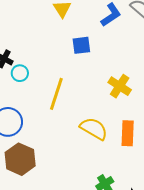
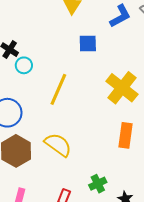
yellow cross: (120, 86) -> (122, 88), size x1.4
yellow semicircle: (94, 129) -> (58, 145), moved

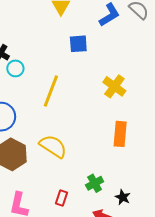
yellow cross: (122, 88) -> (114, 86), size x0.7

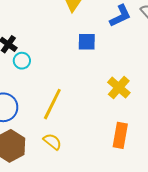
yellow line: (51, 91) -> (52, 104), moved
yellow semicircle: (53, 146) -> (52, 142), size x0.7

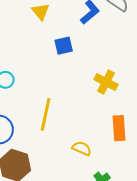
yellow semicircle: (52, 142) -> (82, 148), moved

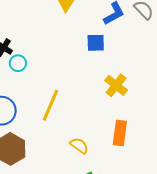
blue square: (64, 46) -> (96, 43), moved

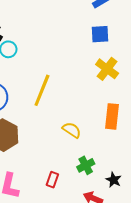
blue square: (96, 43) -> (100, 34), moved

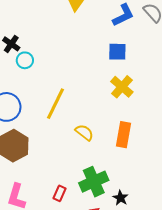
yellow semicircle: (72, 130) -> (84, 132), moved
green cross: (86, 165) -> (94, 182), size x1.6

